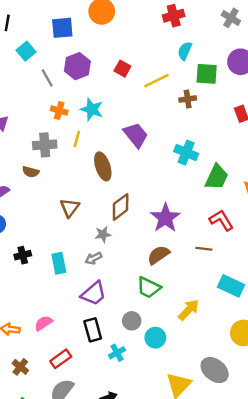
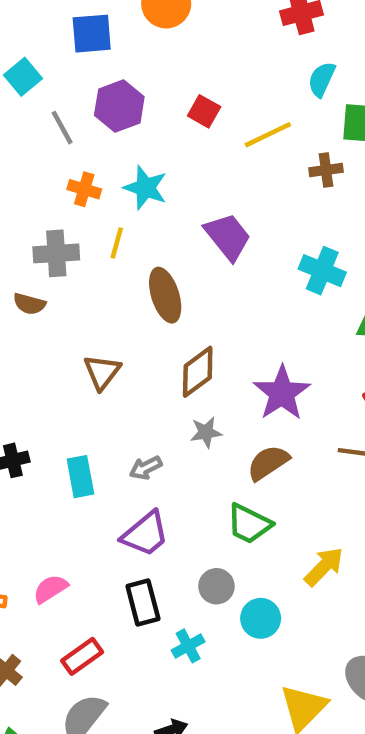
gray star: (103, 234) -> (206, 432), moved

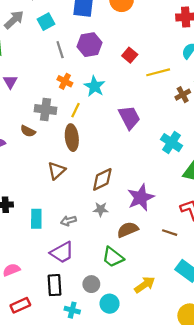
brown cross: (326, 170) -> (183, 95), turned -32
brown ellipse: (165, 295) -> (72, 138), moved
cyan cross: (188, 646) -> (72, 310), turned 32

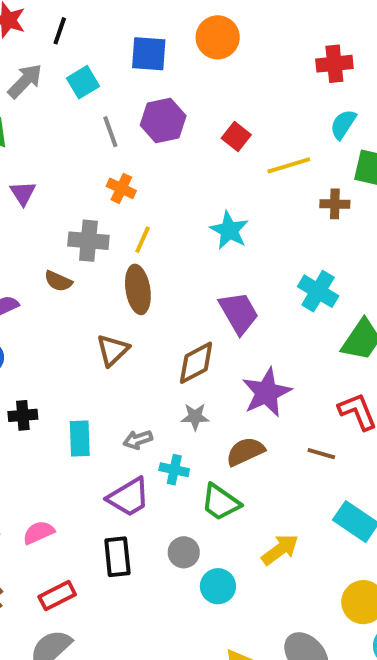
cyan star: (94, 86) -> (229, 230), moved
brown cross: (183, 95) -> (335, 204), turned 32
purple trapezoid: (129, 117) -> (239, 313), moved
cyan cross: (72, 310) -> (174, 470), moved

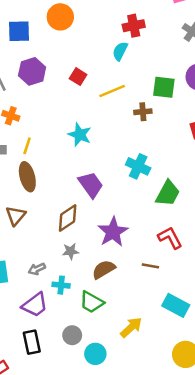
cyan semicircle: (343, 124) -> (120, 51), moved

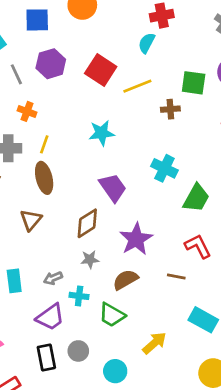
red square: (78, 77) -> (101, 70), size x1.6
cyan star: (80, 135) -> (102, 133), turned -30
gray circle: (72, 335) -> (78, 351), moved

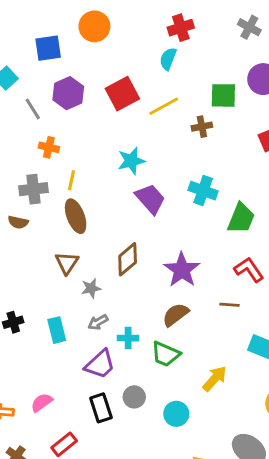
red square: (101, 70) -> (122, 94), turned 36
purple trapezoid: (113, 188) -> (150, 199), moved
gray star: (90, 259) -> (91, 288), moved

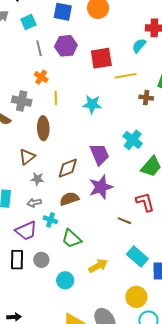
yellow line: (72, 180) -> (56, 98), moved, turned -32
purple trapezoid: (150, 199) -> (100, 154), moved
brown semicircle: (176, 315) -> (69, 199), moved

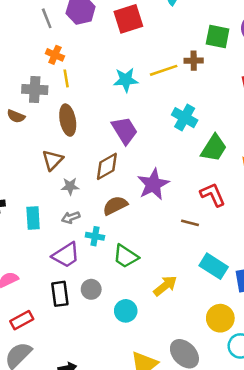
yellow line: (126, 76) -> (164, 70), moved
yellow line: (56, 98) -> (66, 78), moved
purple trapezoid: (100, 154) -> (125, 130), moved

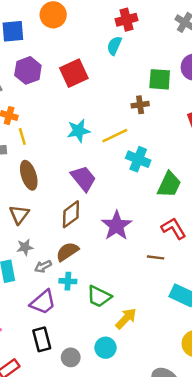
yellow line: (164, 70) -> (115, 136), moved
gray star: (70, 186) -> (25, 247), moved
brown semicircle: (115, 205) -> (67, 252), moved
yellow arrow: (165, 286) -> (126, 318), moved
gray circle: (91, 289) -> (71, 357), moved

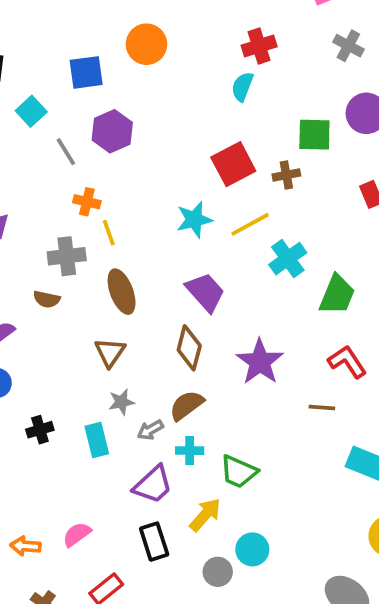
red square: (74, 73) -> (233, 164), moved
cyan cross: (138, 159) -> (288, 259), turned 35
brown diamond: (71, 214) -> (189, 348), turned -36
yellow arrow: (126, 318) -> (205, 515), moved
gray circle: (71, 357) -> (218, 572), moved

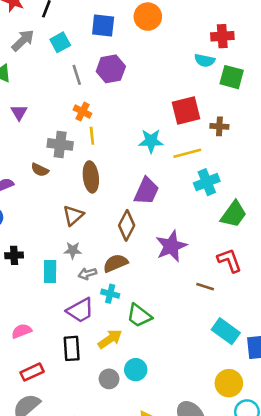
cyan semicircle: (242, 87) -> (205, 60), turned -114
green square: (314, 135) -> (232, 77), moved
purple trapezoid: (205, 292) -> (146, 191), turned 52

